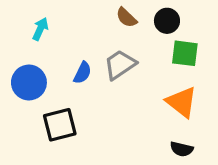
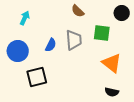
black circle: (167, 21) -> (122, 13), moved
green square: (185, 53) -> (102, 33), moved
gray trapezoid: (120, 65) -> (74, 40), turned 120

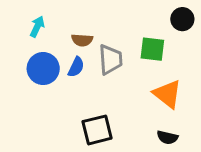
brown semicircle: (78, 11) -> (82, 40), moved, turned -40
blue circle: (18, 51) -> (43, 69), moved
black square: (37, 77) -> (97, 130), moved

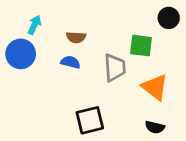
gray trapezoid: (111, 60) -> (115, 68), moved
blue semicircle: (76, 67) -> (70, 62), turned -102
blue circle: (43, 69) -> (21, 54), moved

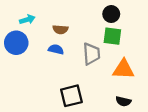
black circle: (169, 18) -> (111, 14), moved
cyan arrow: (34, 25) -> (27, 20), turned 48
orange triangle: (155, 87) -> (123, 69), turned -35

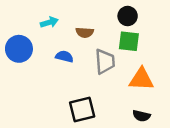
cyan arrow: (27, 20) -> (49, 22), moved
brown semicircle: (60, 29) -> (85, 32), moved

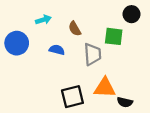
black circle: (128, 16) -> (132, 14), moved
brown semicircle: (85, 32) -> (75, 29), turned 56
orange triangle: (141, 79) -> (105, 88), moved

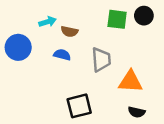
brown semicircle: (75, 29) -> (69, 31), moved, turned -48
green square: (114, 36) -> (117, 19), moved
orange triangle: (105, 88) -> (130, 82), moved

